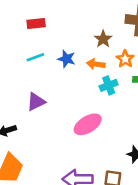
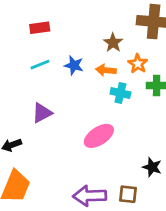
cyan cross: (109, 85) -> (120, 93), turned 36

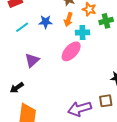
orange arrow: (106, 70) -> (68, 19), turned -64
pink ellipse: (99, 136) -> (71, 51), moved

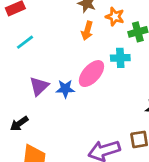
blue star: (46, 22) -> (65, 89), moved
cyan cross: (82, 33) -> (120, 58), moved

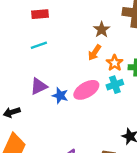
orange star: (115, 17) -> (115, 63), moved
cyan cross: (120, 58) -> (115, 85), turned -35

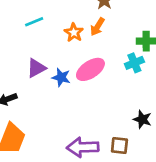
orange star: (115, 63) -> (74, 33), moved
cyan cross: (115, 85) -> (134, 63), moved

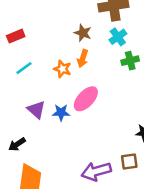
cyan cross: (134, 63) -> (118, 37), moved
purple triangle: (36, 68) -> (36, 110), turned -36

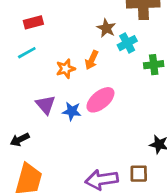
cyan cross: (118, 37) -> (127, 43), moved
orange arrow: (83, 58) -> (92, 60), moved
cyan line: (24, 68) -> (27, 53), moved
orange star: (62, 69) -> (66, 69), moved, turned 30

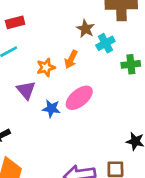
purple triangle: (45, 105) -> (26, 90), moved

